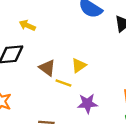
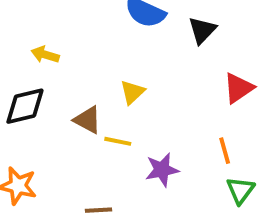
yellow triangle: (79, 66) -> (132, 92), moved

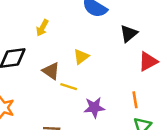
black triangle: (202, 30) -> (129, 34), moved
yellow arrow: (45, 55) -> (42, 28), moved, turned -84

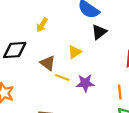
black triangle: (129, 34) -> (99, 32), moved
purple star: (94, 107) -> (85, 83), moved

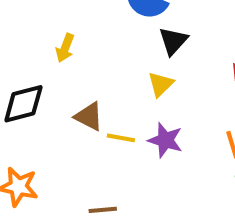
yellow triangle: (75, 52) -> (161, 84), moved
purple star: (85, 83) -> (165, 140), turned 30

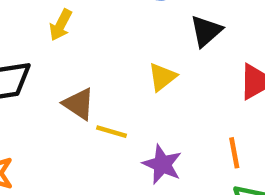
black triangle: (173, 41) -> (206, 31), moved
purple star: (165, 140) -> (162, 164), moved

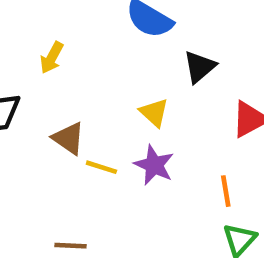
yellow triangle: (162, 77) -> (154, 113), turned -40
purple star: (162, 164) -> (154, 165), moved

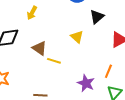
purple star: (154, 165) -> (86, 83), moved
orange line: (226, 191) -> (108, 71), turned 32

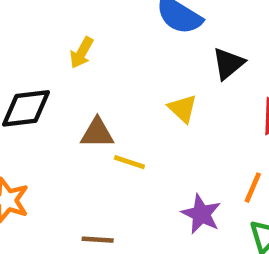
brown triangle: (39, 48) -> (97, 133), turned -35

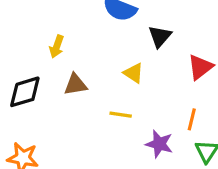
brown triangle: (97, 133) -> (75, 84), moved
yellow line: (129, 162) -> (121, 115), moved

